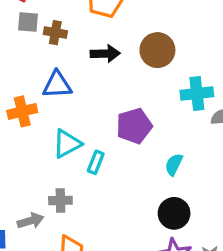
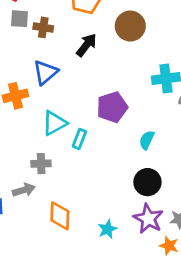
brown circle: (157, 50) -> (130, 26), moved
black arrow: (105, 54) -> (86, 45), turned -50
blue triangle: (57, 85) -> (45, 72), turned -36
gray cross: (60, 200) -> (41, 164), moved

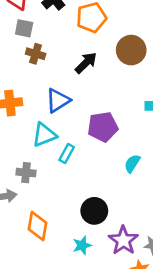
brown cross: (43, 27) -> (36, 54), moved
blue triangle: (45, 72) -> (58, 100), moved
black circle: (147, 182) -> (94, 211), moved

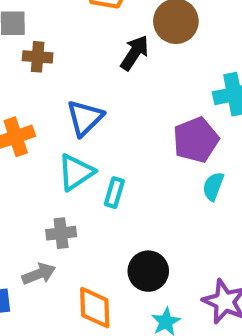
black arrow: (86, 63) -> (134, 53), moved
purple pentagon: (103, 127) -> (196, 140), moved
black circle: (94, 211) -> (148, 271), moved

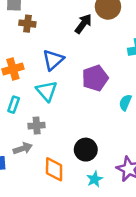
purple pentagon: (196, 140) -> (95, 78), moved
cyan triangle: (76, 172) -> (47, 91), turned -40
cyan rectangle: (114, 193) -> (14, 105), moved

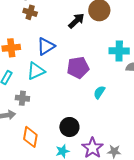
cyan triangle: (47, 91) -> (36, 71), turned 36
black circle: (86, 150) -> (69, 127), moved

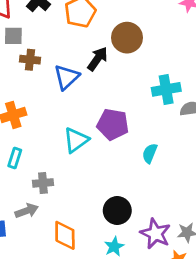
blue triangle: (46, 46) -> (67, 77), moved
purple pentagon: (78, 68) -> (113, 124), turned 30
cyan triangle: (36, 71) -> (76, 140), moved

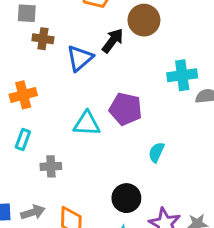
cyan triangle: (76, 140) -> (87, 124), turned 36
cyan semicircle: (150, 153) -> (156, 152), moved
gray arrow: (27, 211) -> (33, 212), moved

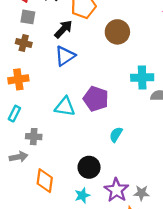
brown cross: (43, 39) -> (24, 43), moved
black arrow: (113, 41) -> (63, 29), moved
gray arrow: (33, 212) -> (19, 157), moved

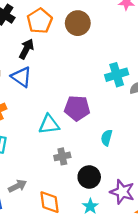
brown circle: (117, 32) -> (78, 23), moved
blue triangle: (65, 56) -> (21, 77), moved, turned -35
gray cross: (34, 137) -> (62, 156), moved

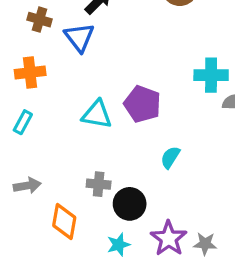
gray cross: (62, 156) -> (99, 184), moved

